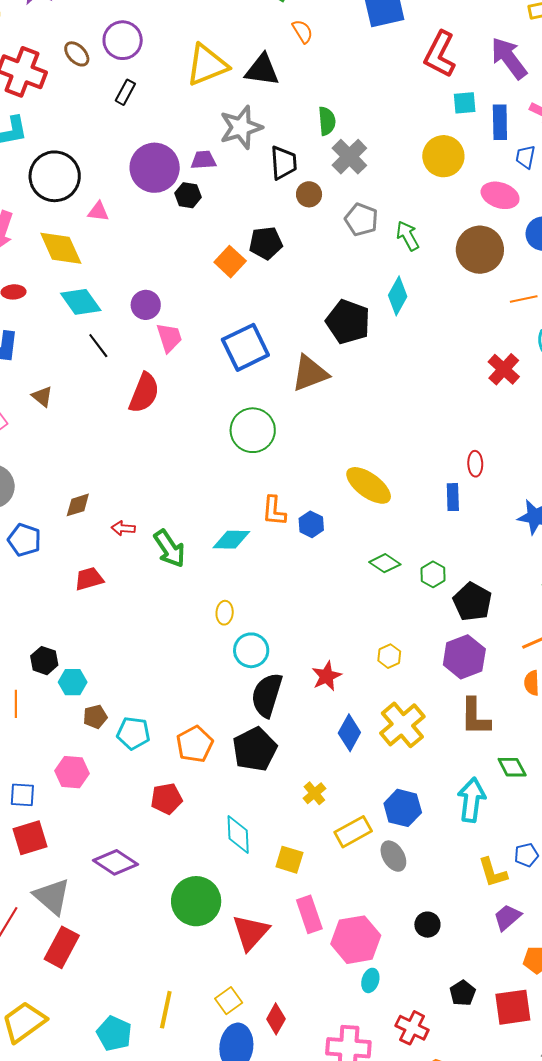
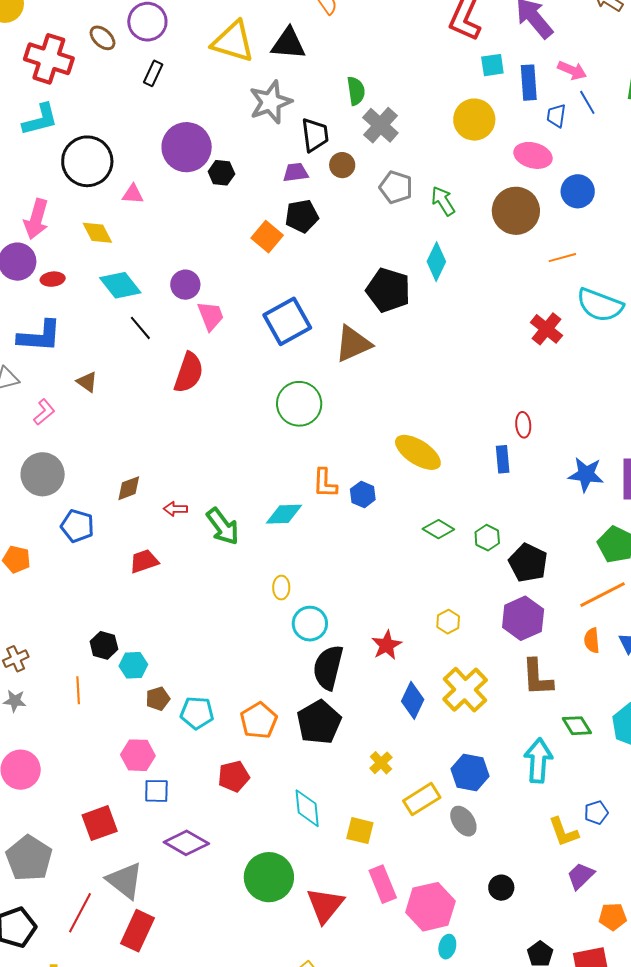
yellow triangle: (207, 65) -> (233, 42), turned 42
purple trapezoid: (203, 160) -> (296, 172), moved
yellow diamond: (61, 248) -> (97, 233), size x0.7
blue square: (22, 795) -> (156, 791), moved

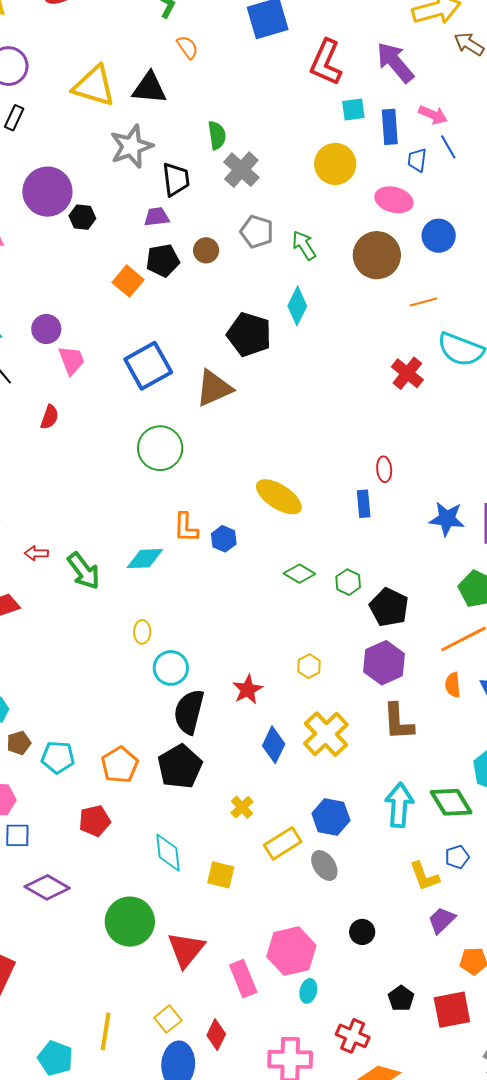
brown circle: (342, 165) -> (206, 250), moved
red semicircle: (189, 373) -> (50, 417), size x0.6
green diamond: (577, 726) -> (451, 802), moved, size x1.4
pink rectangle: (383, 884) -> (243, 979), moved

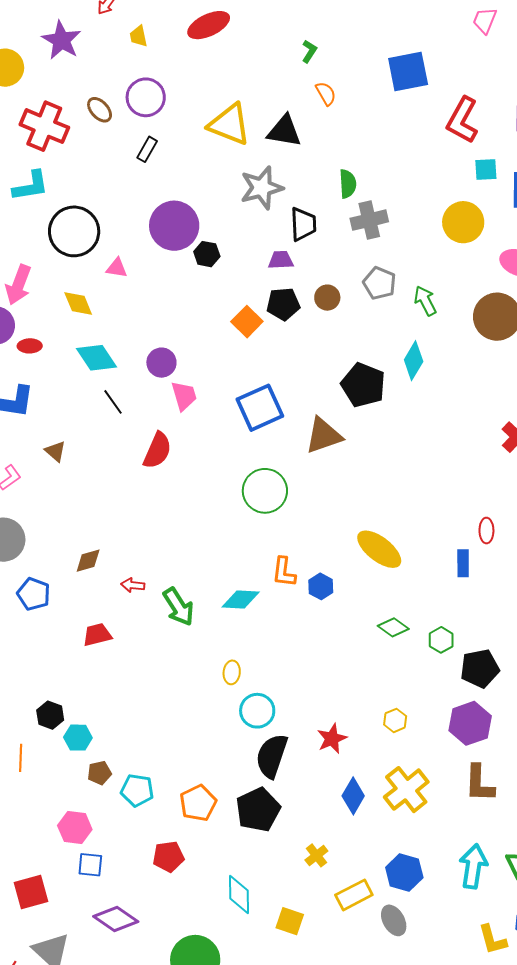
gray cross: (241, 170) -> (369, 220), turned 30
red semicircle: (50, 417) -> (157, 450), size x1.5
black pentagon: (389, 607) -> (480, 668), turned 30

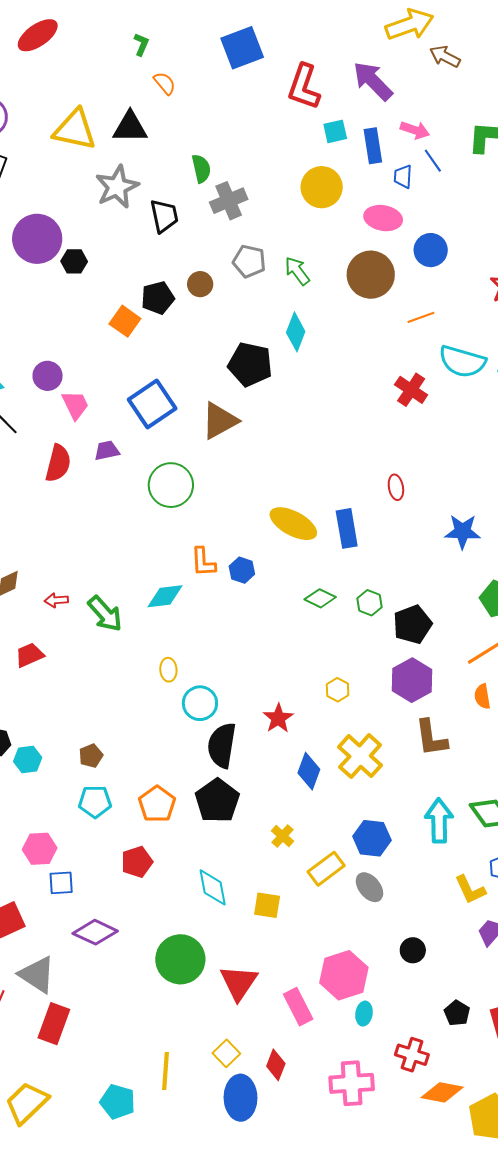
purple trapezoid: (281, 260) -> (107, 451), moved
blue rectangle: (463, 563) -> (347, 528), moved, size x1.4
brown pentagon: (99, 773) -> (91, 756), moved

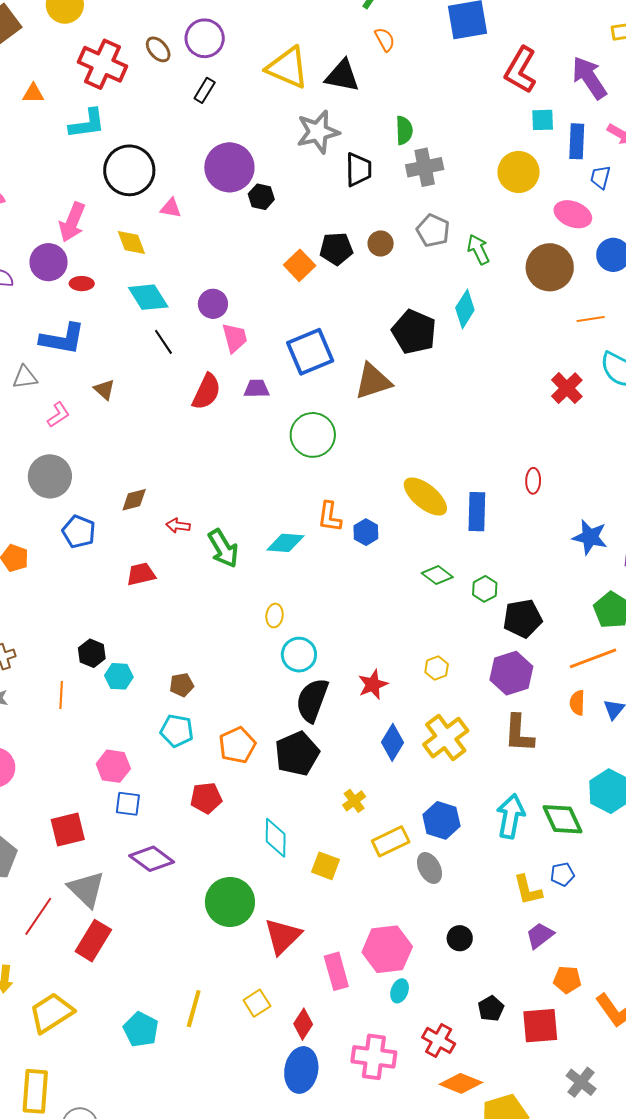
blue ellipse: (241, 1098) -> (301, 1070), moved

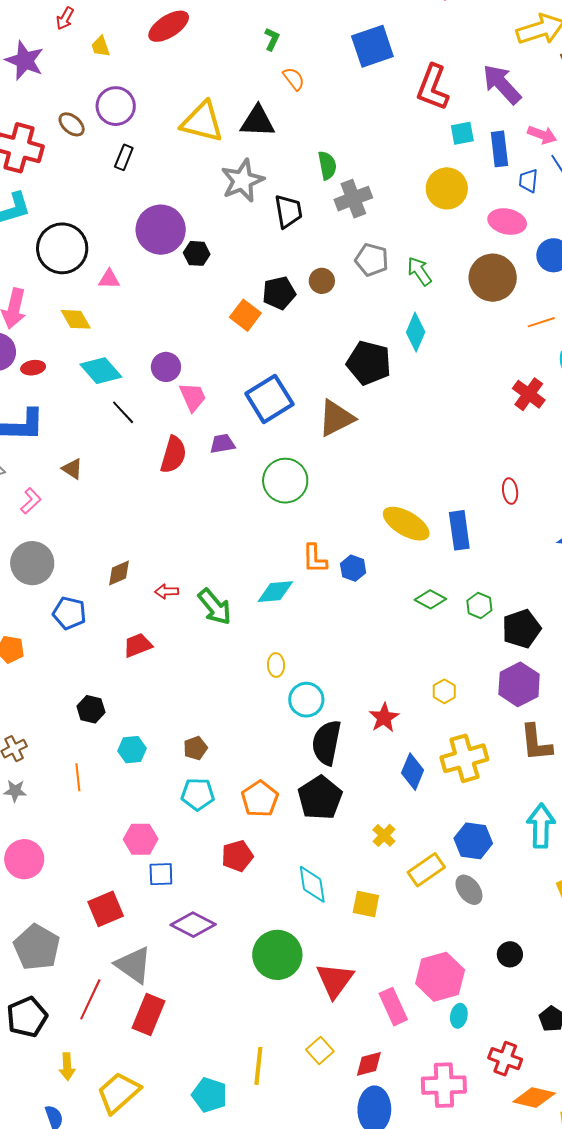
black hexagon: (92, 653) -> (91, 709), moved
yellow cross: (446, 738) -> (464, 758), turned 30
red diamond: (303, 1024) -> (369, 1064), turned 52

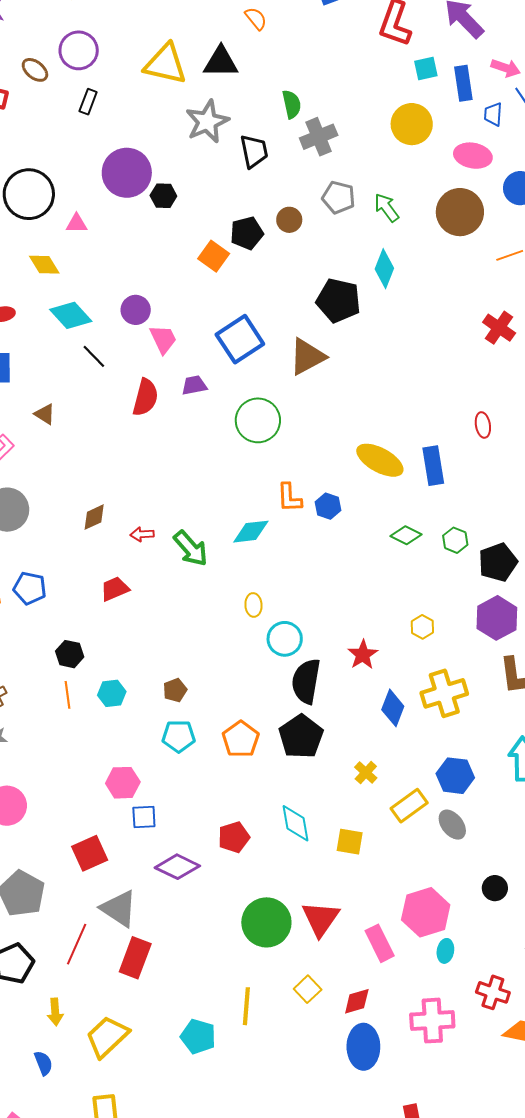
blue pentagon: (69, 613) -> (30, 588), moved
orange line: (78, 777) -> (67, 695), moved
red pentagon: (237, 856) -> (234, 837), moved
green circle: (277, 955) -> (266, 922), moved

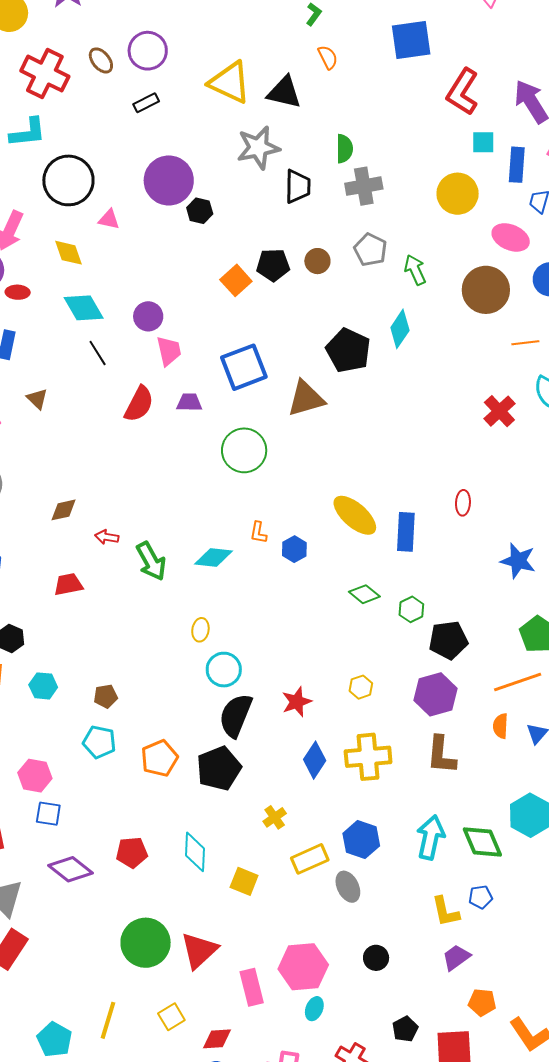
black rectangle: (88, 102) -> (146, 103), turned 30
orange L-shape: (289, 498) -> (258, 533), size x0.7

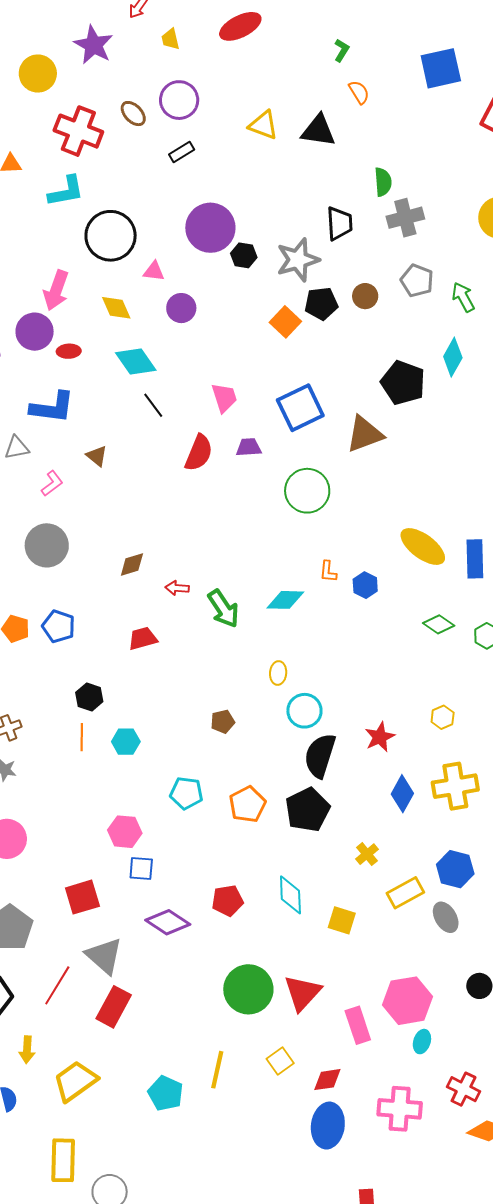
yellow triangle: (230, 82) -> (263, 125), size x0.7
gray star: (258, 148) -> (298, 260), moved
purple circle: (148, 316) -> (181, 308), moved
brown pentagon: (106, 696) -> (223, 722), moved

